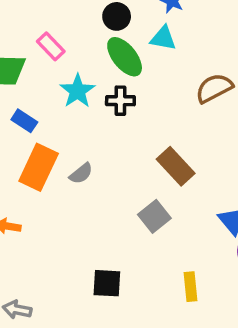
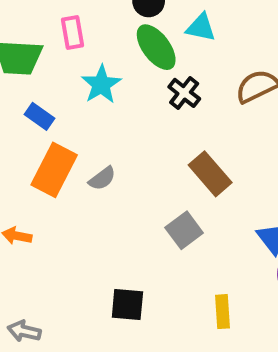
pink rectangle: (51, 46) -> (72, 33), turned 32
black cross: (120, 101) -> (184, 93), moved, turned 36

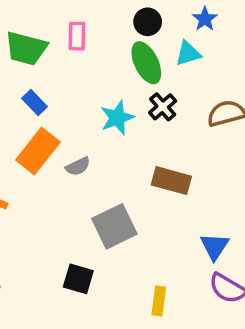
cyan triangle: (201, 27) -> (188, 53), turned -40
cyan star: (101, 84) -> (117, 118), moved
brown rectangle: (210, 174) -> (171, 181), turned -45
gray square: (184, 230) -> (114, 226), moved, size x1.4

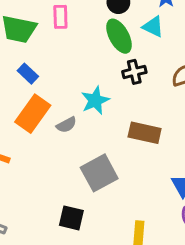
cyan triangle: (188, 53) -> (153, 27), turned 45
black cross: (163, 107) -> (134, 72), turned 30
cyan star: (117, 118) -> (95, 100), moved

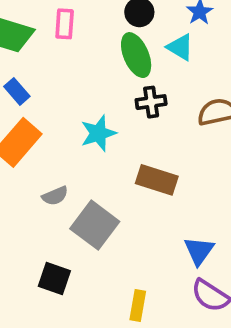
gray semicircle: (66, 125) -> (55, 196), moved
gray square: (99, 173) -> (95, 225), turned -30

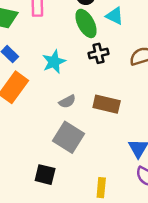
cyan star: (98, 133) -> (54, 62), moved
gray semicircle: (55, 196) -> (67, 102), moved

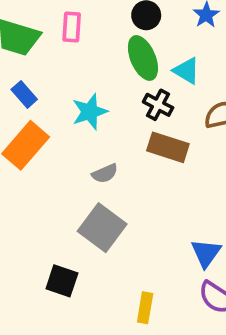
cyan triangle: (115, 16) -> (186, 71), moved
black cross: (98, 53) -> (158, 105), turned 36
brown rectangle: (107, 104) -> (168, 147), moved

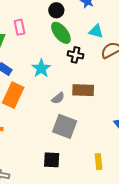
cyan triangle: (186, 71) -> (96, 31), moved
brown rectangle: (168, 147) -> (83, 90), moved

